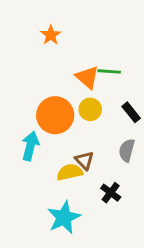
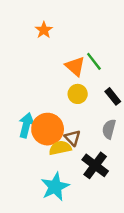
green line: (109, 71) -> (94, 61), turned 48
orange circle: (55, 115) -> (48, 129), moved
black cross: (111, 193) -> (95, 165), size x1.5

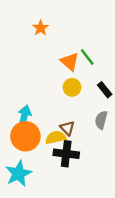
orange circle: (48, 129) -> (25, 136), moved
black cross: (95, 165) -> (66, 154), moved, turned -30
cyan star: (55, 187) -> (18, 174), moved

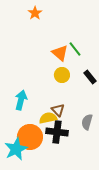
orange star: (41, 28) -> (35, 13), moved
gray semicircle: (101, 120) -> (87, 122), moved
orange circle: (25, 136) -> (30, 137), moved

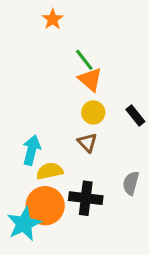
green line: (75, 49) -> (84, 60), moved
brown triangle: (58, 110) -> (87, 143), moved
yellow semicircle: (48, 118) -> (50, 171), moved

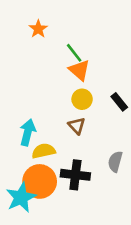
orange star: (53, 19) -> (38, 29), moved

